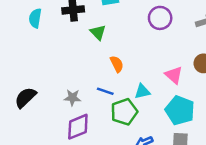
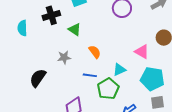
black semicircle: (25, 98) -> (38, 78), moved
gray star: (72, 98) -> (64, 57), moved

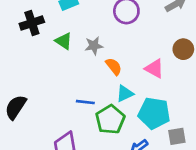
orange semicircle: (95, 52) -> (114, 66), moved
gray star: (64, 57) -> (94, 46), moved
cyan pentagon: (152, 79) -> (154, 113), moved

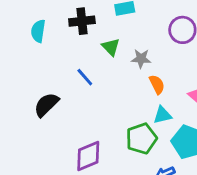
blue line: (85, 102) -> (85, 77), moved, turned 30

